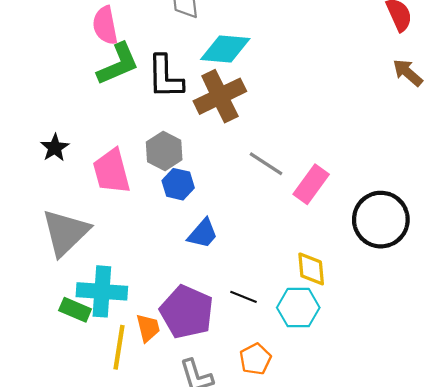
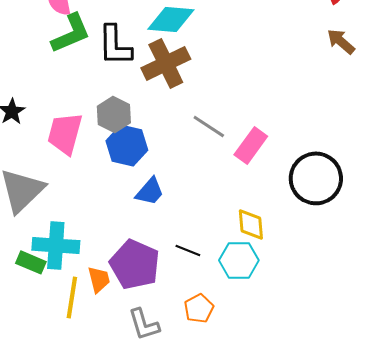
pink trapezoid: (112, 171) -> (65, 133), turned 30
blue hexagon: (178, 184) -> (127, 145), size x1.4

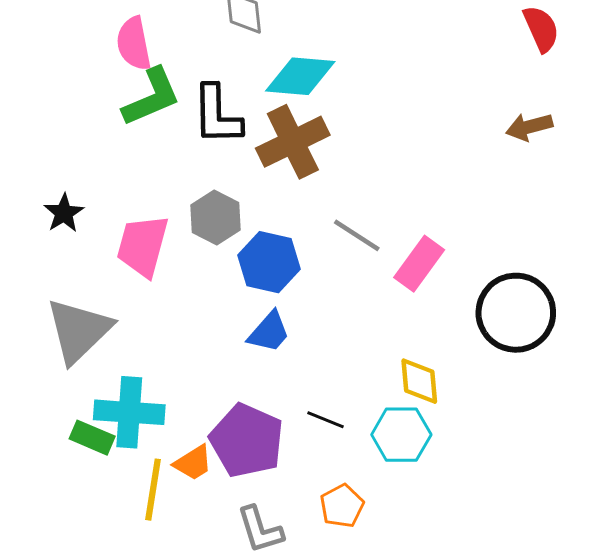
brown arrow: (341, 41) -> (529, 127), moved, turned -56
blue hexagon: (127, 145) -> (269, 262), moved
orange trapezoid: (99, 279) -> (193, 463), turned 72

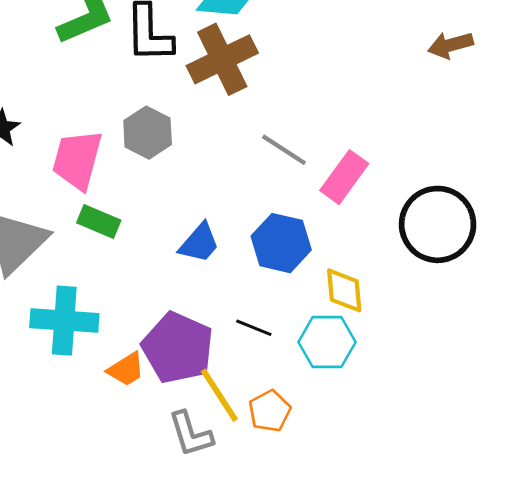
blue hexagon: (269, 262) -> (281, 243), moved
green rectangle: (92, 438) -> (99, 222), moved
yellow line: (153, 490) -> (219, 395), moved, turned -42

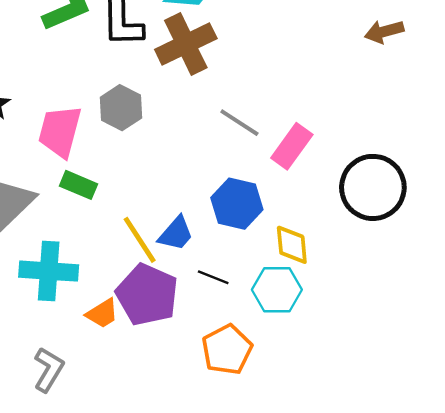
blue trapezoid: (199, 243) -> (176, 234), moved
yellow line: (219, 395) -> (140, 240), moved
orange pentagon: (270, 411) -> (227, 350), size x1.4
gray L-shape: (191, 434) -> (49, 370), moved, turned -132

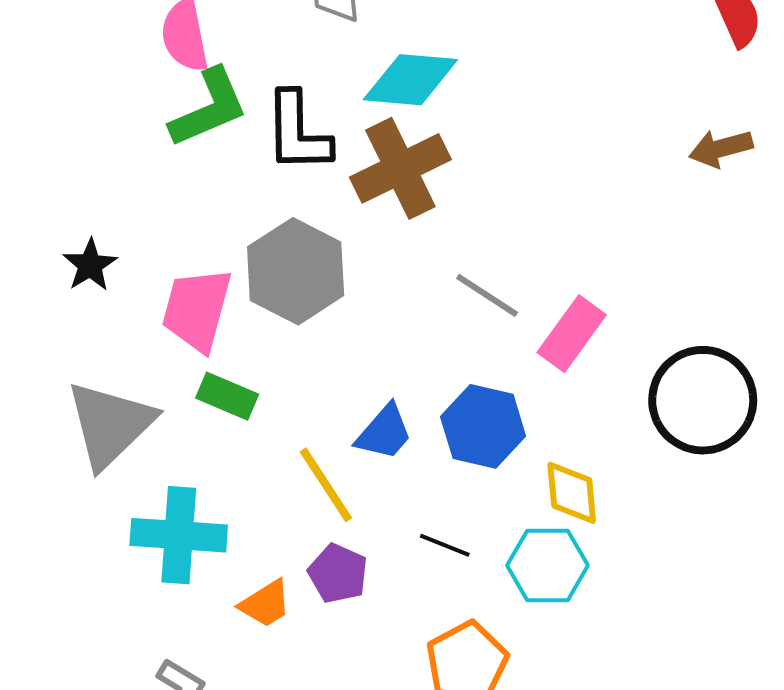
gray hexagon: (121, 108) -> (296, 271), size x1.4
blue trapezoid: (176, 234) -> (384, 432), moved
purple pentagon: (147, 295) -> (338, 573), size x0.6

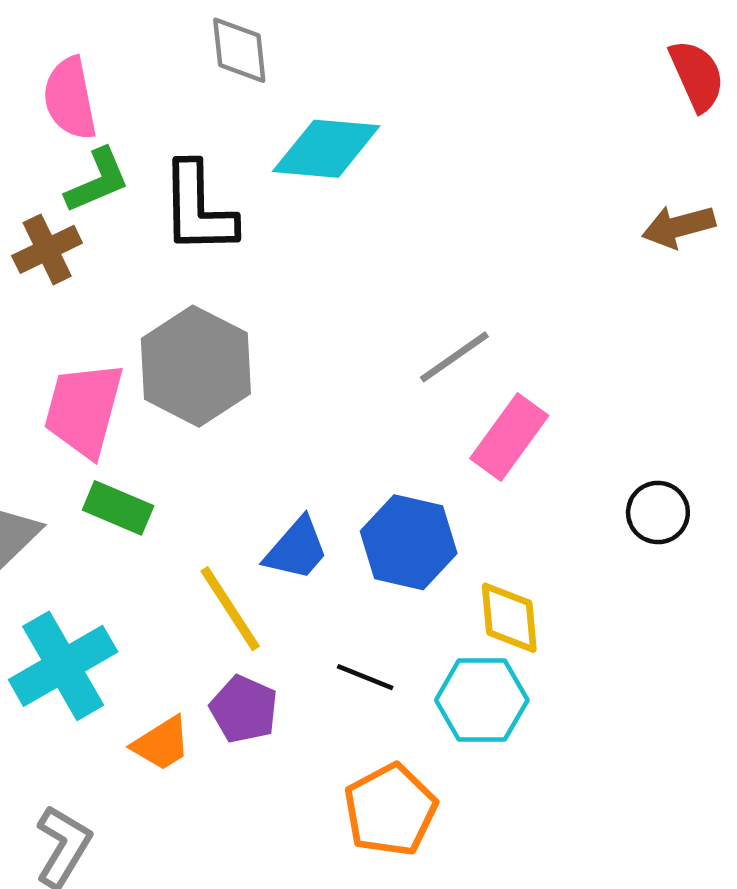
green L-shape: (209, 108) -> (97, 181), size x0.7
brown cross: (400, 168) -> (47, 249), moved, size x0.6
gray line: (487, 295) -> (454, 357), moved, turned -68
black circle: (703, 400) -> (658, 512), size x0.5
cyan cross: (179, 535) -> (63, 666), turned -34

